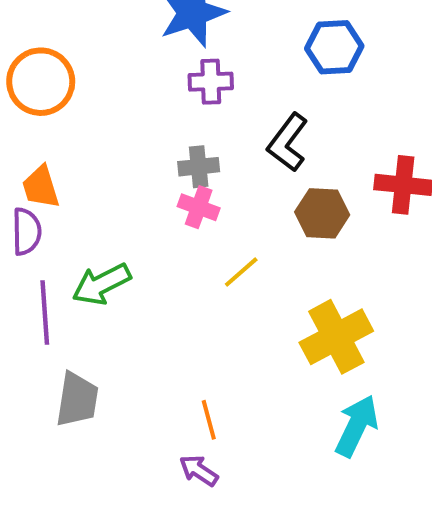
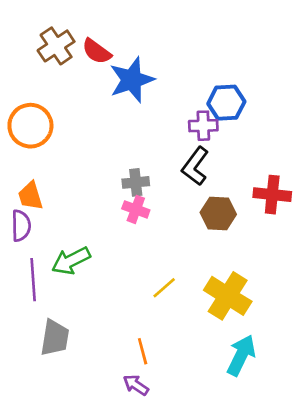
purple cross: (211, 82) -> (203, 126), moved
yellow line: (241, 272) -> (164, 288), moved
yellow cross: (336, 337) -> (228, 296), turned -30

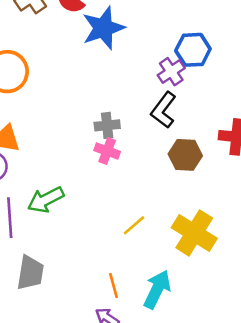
purple cross: (203, 126) -> (171, 72), turned -32
cyan arrow: (241, 355) -> (157, 289), moved

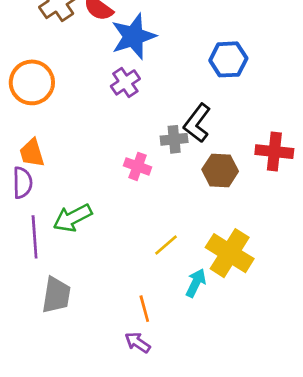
purple cross: (171, 72) -> (125, 82), moved
gray cross: (107, 125) -> (174, 139), moved
cyan arrow: (157, 289) -> (196, 283), moved, size x0.7

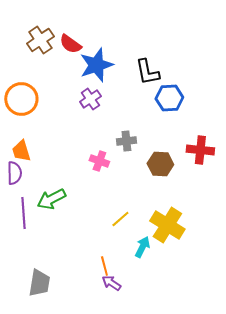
blue hexagon: (228, 59) -> (169, 98), moved
black L-shape: (197, 123) -> (147, 72), moved, turned -48
gray trapezoid: (56, 295) -> (39, 283), moved
purple arrow: (138, 342) -> (111, 283), moved

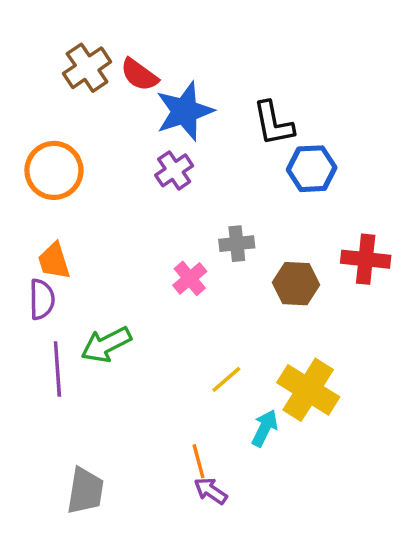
pink cross: (99, 161) -> (190, 278), turned 30

